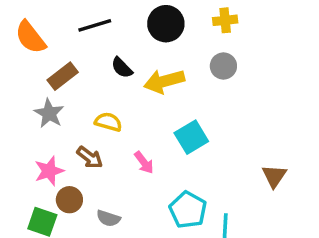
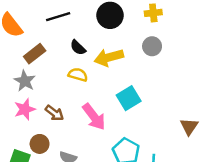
yellow semicircle: (108, 122) -> (78, 75), moved
pink arrow: (144, 162) -> (94, 117), size x1.6
pink star: (49, 171) -> (25, 109), moved

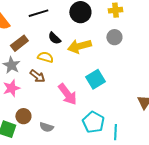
yellow semicircle: (78, 75) -> (45, 57), moved
brown arrow: (54, 113) -> (37, 76), moved

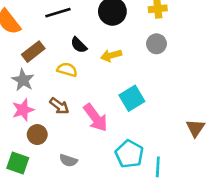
yellow arrow: (79, 46) -> (111, 55), size x0.7
brown arrow: (37, 76) -> (59, 106), moved
brown circle: (23, 116) -> (37, 135), moved

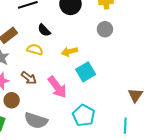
yellow arrow: (111, 55) -> (69, 52), moved
gray semicircle: (68, 160) -> (36, 121), size x1.6
cyan line: (158, 167) -> (125, 126), moved

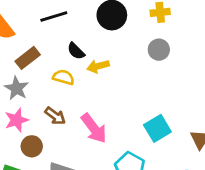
yellow arrow: (69, 52) -> (98, 66), moved
cyan square: (86, 72) -> (157, 128), moved

